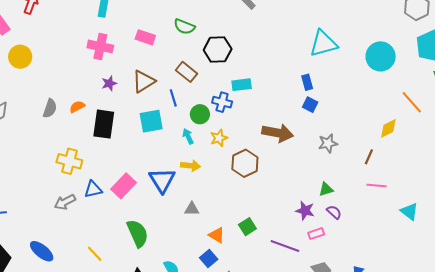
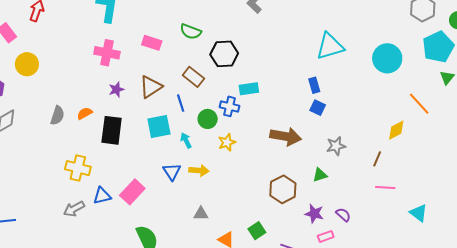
cyan arrow: (188, 136) -> (186, 140), moved
brown hexagon: (245, 163) -> (283, 189), moved
blue triangle: (162, 180) -> (172, 172), moved, size x0.7
green triangle: (326, 189) -> (320, 175), moved

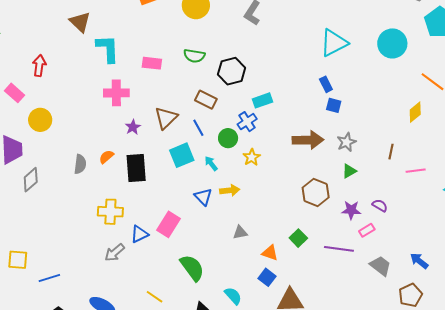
pink rectangle: (152, 43) -> (152, 63), moved
blue cross: (229, 106) -> (247, 122), turned -36
gray star: (336, 146) -> (346, 142), moved
brown line: (377, 159) -> (391, 152), moved

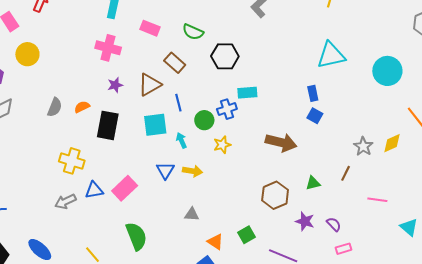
brown rectangle: (206, 100) -> (175, 63), moved
gray star: (346, 142) -> (363, 146), moved, turned -30
brown line: (391, 152) -> (346, 173), moved
pink rectangle: (367, 230) -> (344, 249), moved

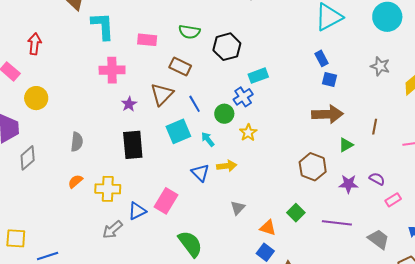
orange semicircle: (82, 107) -> (75, 181), moved
brown arrow: (281, 143) -> (327, 114), moved
gray star: (363, 146) -> (380, 66), moved
gray triangle: (192, 214) -> (238, 208), turned -35

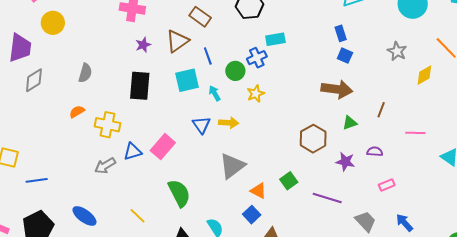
purple semicircle: (377, 179) -> (375, 152), moved, turned -35
gray triangle: (238, 208) -> (232, 166), size x1.8

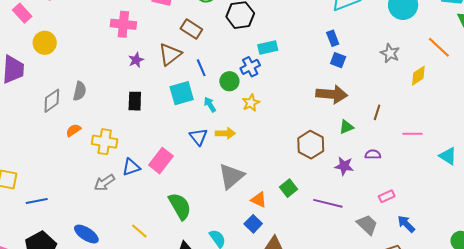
gray diamond: (34, 80) -> (52, 101), moved
black rectangle: (140, 86) -> (135, 101), size x0.7
pink rectangle: (387, 185) -> (387, 196), moved

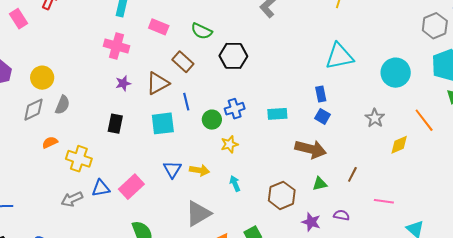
yellow circle: (45, 43) -> (42, 78), moved
cyan rectangle: (268, 47) -> (277, 114), moved
cyan arrow: (210, 105) -> (235, 184), moved

